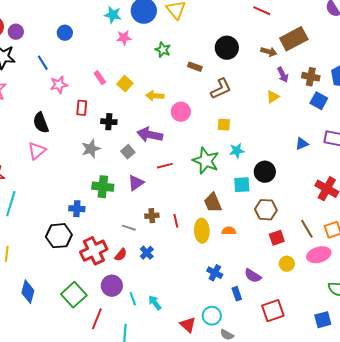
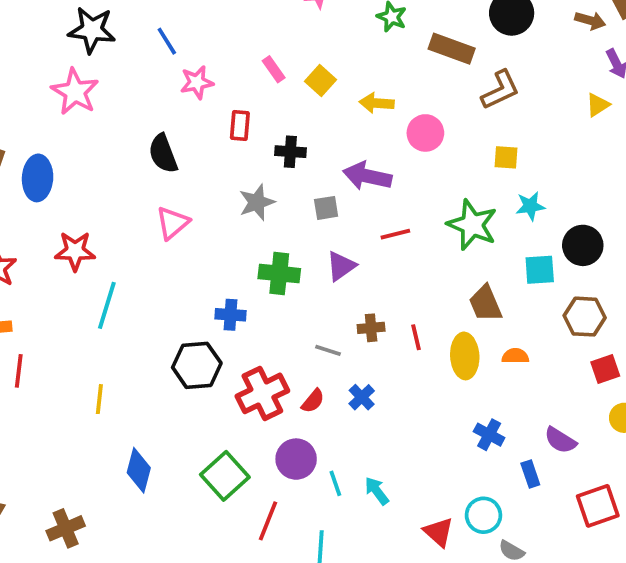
brown rectangle: (195, 67) -> (452, 49), size x1.6
pink triangle: (37, 151) -> (172, 223), moved
gray square: (128, 152) -> (326, 208), turned 32

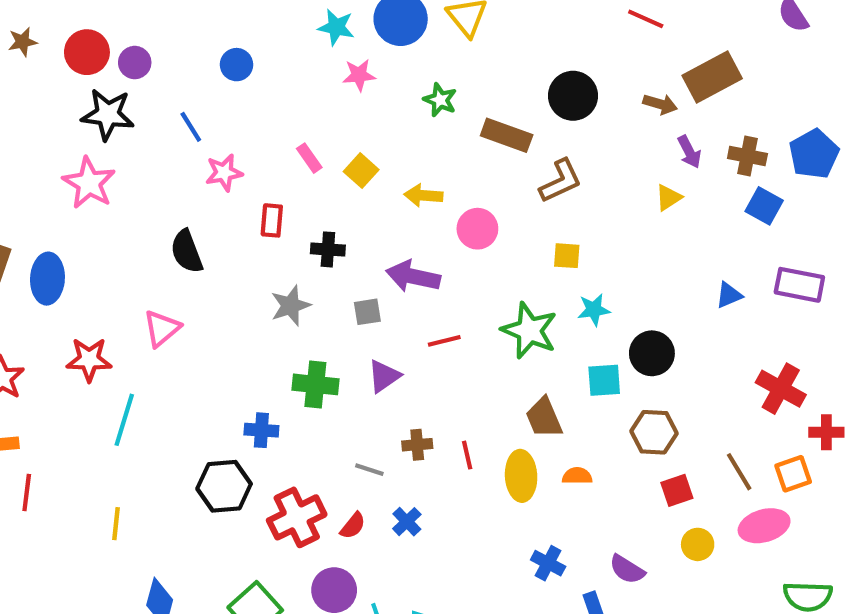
pink triangle: (172, 223) -> (162, 328), moved

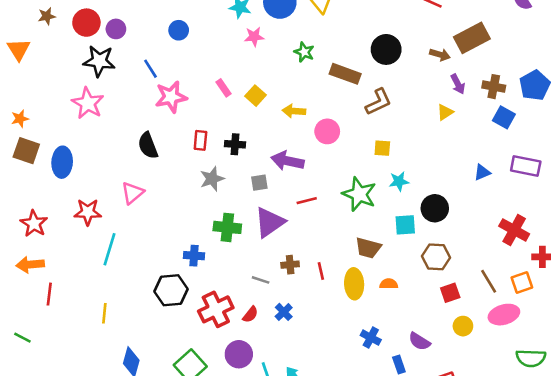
pink star: (224, 173) -> (171, 97), size x1.4
red rectangle: (272, 220) -> (200, 140), moved
purple triangle: (384, 376) -> (270, 222), size x1.5
brown trapezoid: (544, 418) -> (368, 248), turned -52

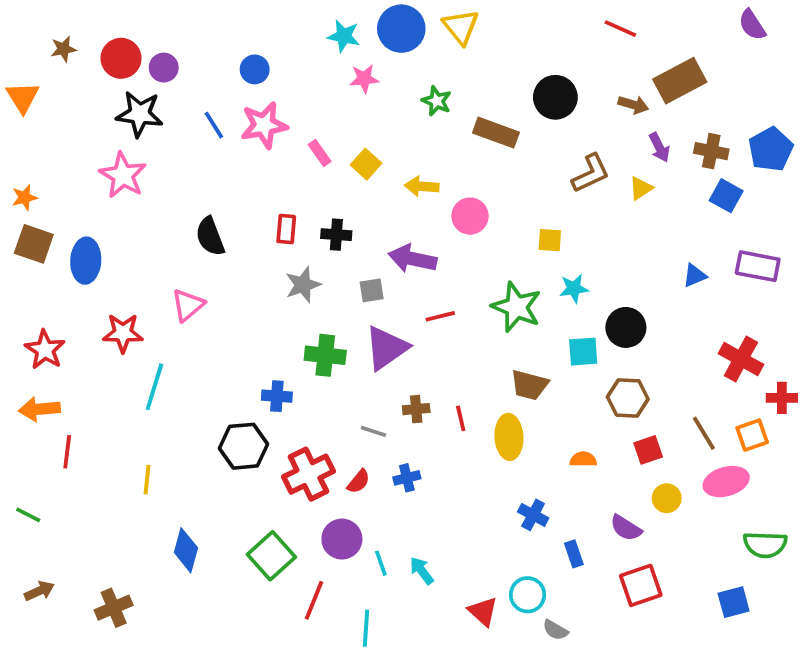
pink star: (171, 97) -> (264, 125), moved
brown L-shape: (378, 102) -> (591, 173), moved
orange semicircle: (389, 284) -> (583, 459), moved
blue cross: (284, 312) -> (407, 478), turned 30
purple semicircle: (419, 341) -> (626, 528), moved

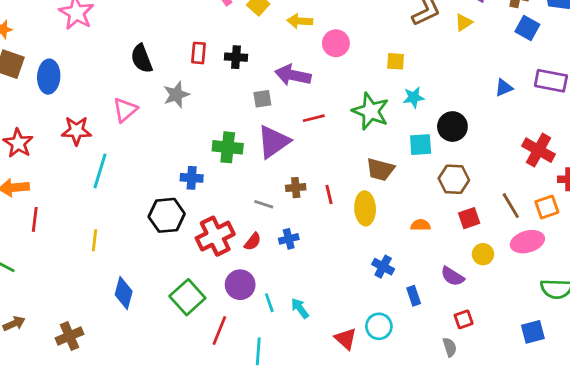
gray star: (303, 285) -> (176, 95), moved
red square: (641, 585) -> (464, 319), size x0.6
gray semicircle: (555, 630) -> (450, 347), moved, turned -138

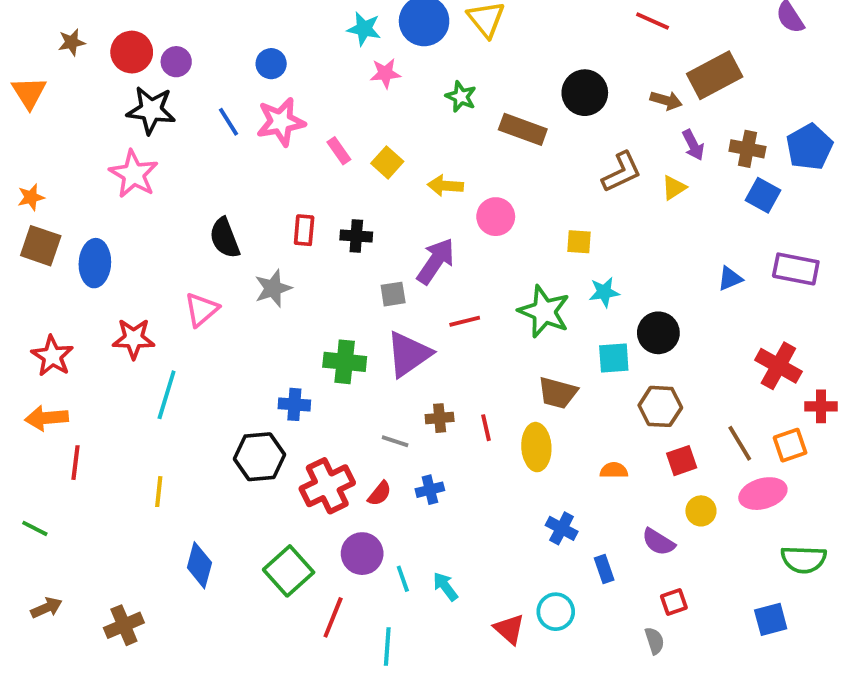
purple arrow: (293, 75) -> (436, 261), turned 112

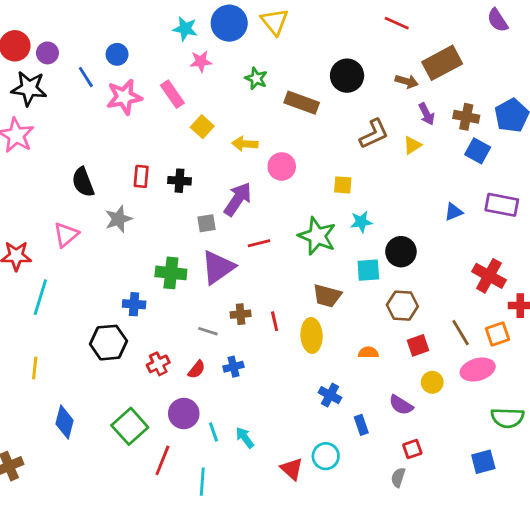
blue line: (228, 122) -> (86, 77), moved
pink rectangle: (339, 151) -> (172, 94), moved, size x1.4
red cross: (327, 486) -> (158, 364), size x0.6
gray semicircle: (655, 641) -> (398, 477), turned -144

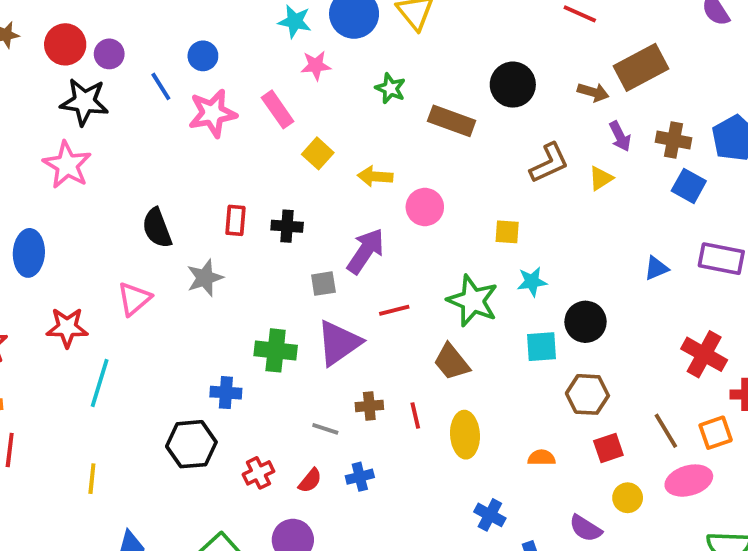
brown trapezoid: (327, 296) -> (452, 362), moved, turned 36

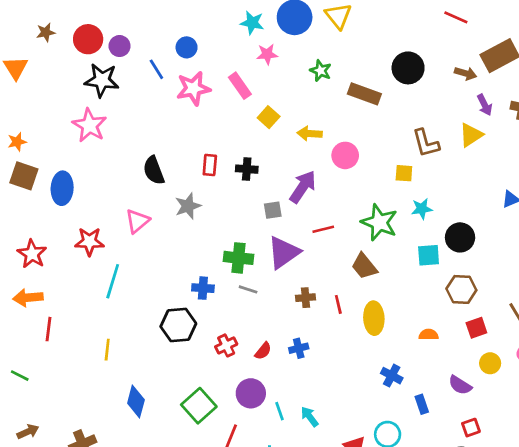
brown L-shape: (549, 163) -> (426, 143), moved, turned 100
yellow triangle: (601, 178) -> (471, 135), size x1.4
gray line: (325, 429) -> (248, 289), moved

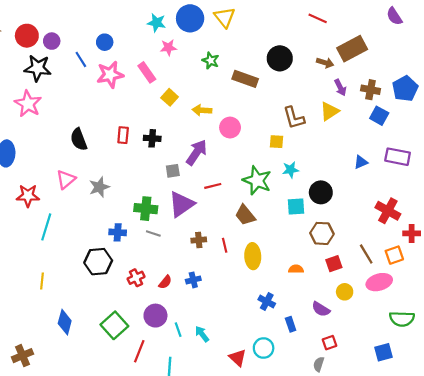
gray star: (188, 206) -> (99, 187), moved

